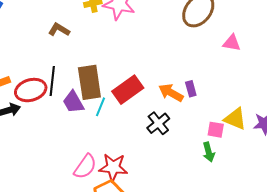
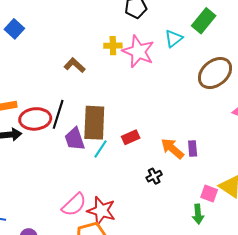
red rectangle: (128, 90) -> (131, 137), size x0.6
black cross: (158, 123) -> (154, 176), size x0.7

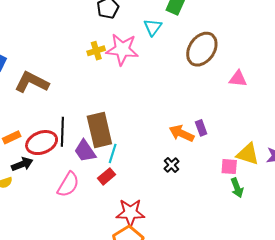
brown L-shape: (75, 65) -> (32, 82), moved, size x1.6
red rectangle: (131, 137) -> (106, 176), moved
pink semicircle: (74, 205) -> (68, 184), moved
green arrow: (198, 214) -> (237, 188), moved

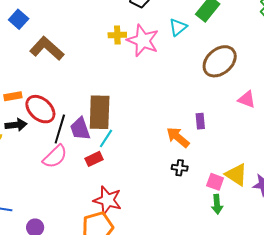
purple rectangle: (201, 128) -> (200, 121), moved
black line: (62, 132) -> (60, 129), moved
red ellipse: (42, 143) -> (40, 109), turned 48
black cross: (172, 165) -> (180, 168), moved, turned 35

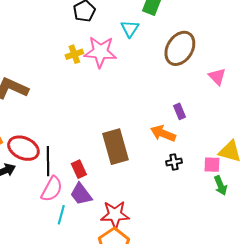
pink triangle: (247, 99) -> (217, 76), turned 42
brown rectangle: (100, 112) -> (116, 147), moved
purple trapezoid: (80, 129) -> (81, 194), moved
cyan line: (106, 138) -> (61, 215), moved
red rectangle: (94, 159) -> (79, 169), moved, turned -72

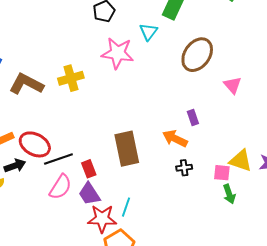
yellow cross: (74, 54) -> (71, 78), moved, size x1.4
black line: (48, 161) -> (58, 159), turned 68
cyan line: (61, 215) -> (126, 207), moved
red star: (115, 215) -> (102, 219), moved

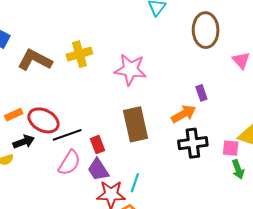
pink star: (118, 53) -> (130, 70), moved
brown ellipse: (197, 55) -> (206, 30), turned -36
orange arrow: (175, 138) -> (184, 114), turned 125
black cross: (184, 168) -> (193, 143), size x1.8

